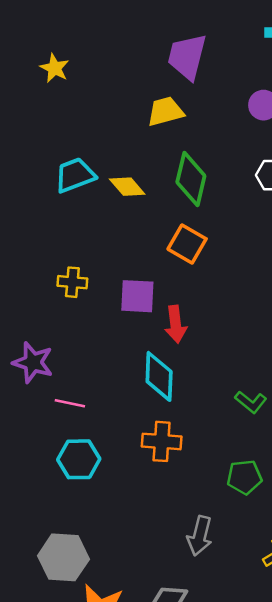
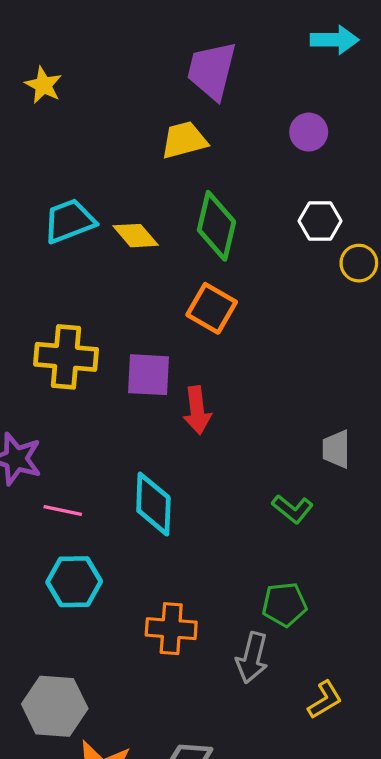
yellow cross: (72, 282) -> (66, 357), size x1.6
cyan diamond: (159, 376) -> (153, 504), moved
orange cross: (162, 441) -> (171, 629), moved
gray arrow: (200, 536) -> (252, 658), moved

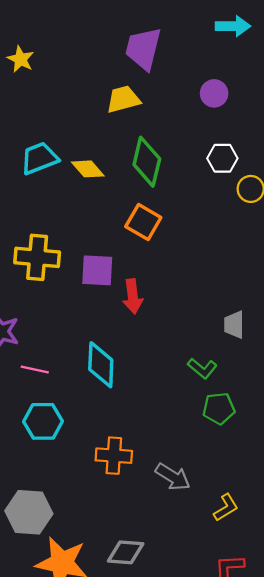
green pentagon: (284, 604) -> (219, 408), moved
gray arrow: (252, 658) -> (173, 477), turned -72

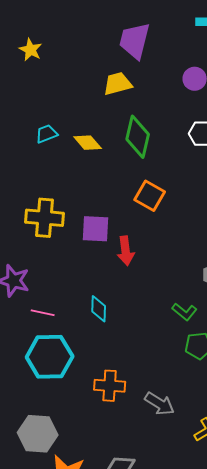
cyan trapezoid: (39, 158) -> (47, 134), size x0.7
orange square: (143, 222) -> (150, 196), moved
cyan diamond: (101, 365) -> (99, 309), size x0.7
cyan hexagon: (43, 421) -> (50, 357), size x1.4

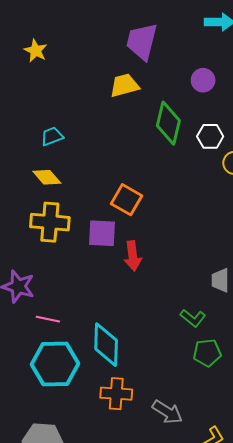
green diamond: (138, 137) -> (168, 123), moved
yellow diamond: (88, 143) -> (47, 177), moved
orange square: (150, 196) -> (126, 200), moved
cyan diamond: (99, 309) -> (106, 345), moved, size x1.6

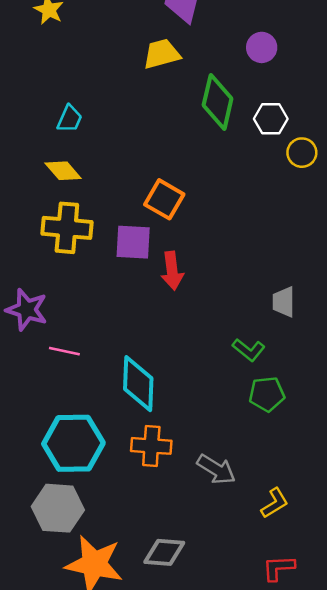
cyan trapezoid: (52, 136) -> (70, 119), turned 135
cyan hexagon: (55, 364) -> (73, 443), moved

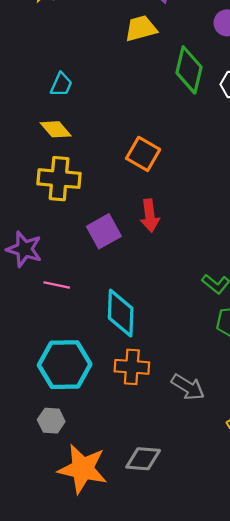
purple square: (133, 242) -> (104, 231), moved, turned -32
gray hexagon: (58, 508) -> (51, 421), size x0.6

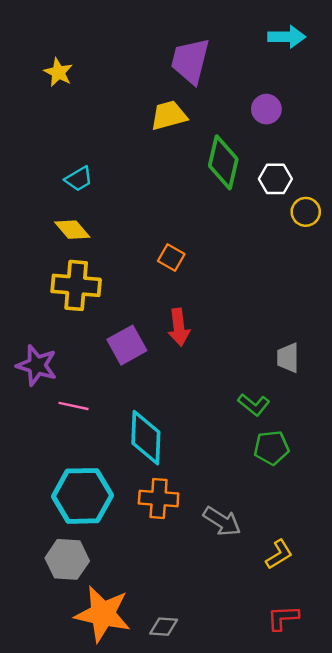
cyan trapezoid: (61, 84) -> (79, 179), turned 35
orange square: (143, 154) -> (171, 258), size x0.7
gray hexagon: (51, 421) -> (67, 559), size x1.4
gray diamond: (143, 459) -> (164, 627), moved, size x0.7

